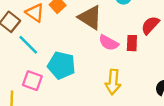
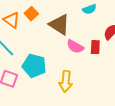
yellow arrow: (113, 82) -> (66, 81), moved

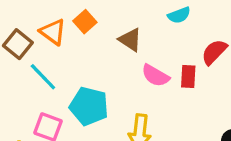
brown triangle: (59, 25) -> (130, 40), size x0.7

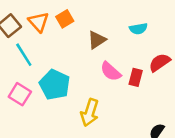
brown triangle: (130, 40) -> (97, 40), turned 42

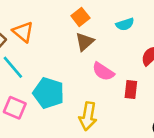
orange square: (65, 19) -> (80, 17), moved
red rectangle: (136, 77) -> (131, 90), moved

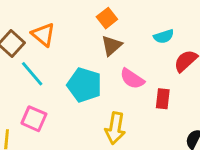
cyan semicircle: (125, 24) -> (164, 36), moved
cyan pentagon: (49, 93) -> (84, 85), moved

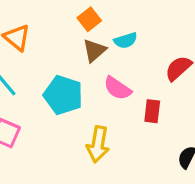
cyan semicircle: (164, 36) -> (126, 40), moved

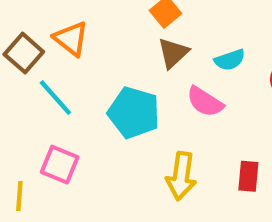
cyan semicircle: (126, 40) -> (230, 60), moved
red rectangle: (152, 111) -> (248, 176), moved

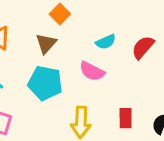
brown triangle: (173, 53) -> (46, 43), moved

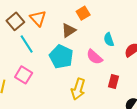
cyan semicircle: (106, 42) -> (109, 40), turned 80
red rectangle: (126, 118) -> (113, 82), moved

